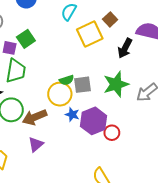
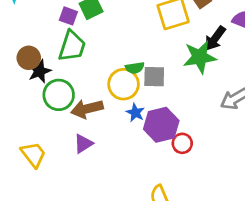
green star: (116, 84) -> (200, 57), moved

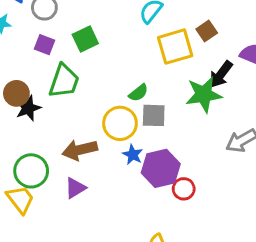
purple square: (68, 16) -> (44, 45), moved
green semicircle: (135, 68) -> (138, 93), moved, turned -30
green circle: (59, 95) -> (31, 171), moved

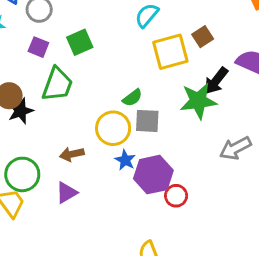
brown arrow: (80, 150) -> (72, 154), size x0.7

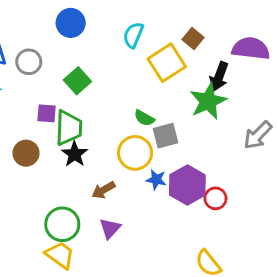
purple square: (38, 47) -> (47, 113), moved
green semicircle: (132, 98) -> (144, 118), turned 84
black star: (21, 111) -> (75, 154), moved

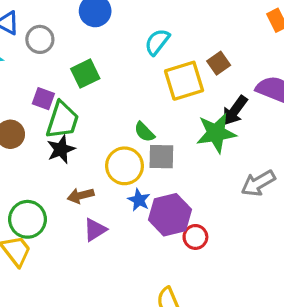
purple triangle: (110, 228) -> (95, 230), moved

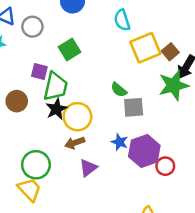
cyan semicircle: (157, 42) -> (122, 20), turned -50
brown square: (219, 63) -> (170, 52), moved
yellow circle: (125, 166) -> (77, 117), moved

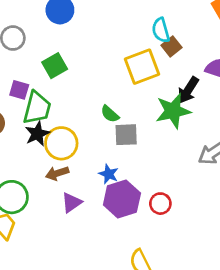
cyan semicircle: (122, 20) -> (161, 30), moved
brown square: (170, 52) -> (172, 46), moved
purple hexagon: (144, 151) -> (122, 199), moved

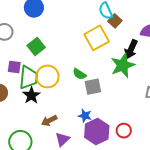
yellow circle: (61, 143) -> (47, 76), moved

